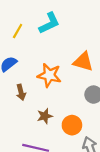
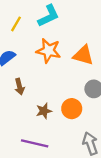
orange star: (49, 75) -> (49, 51), moved
orange circle: (72, 125) -> (72, 109), moved

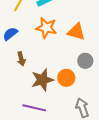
brown star: (44, 111) -> (42, 80), size x1.6

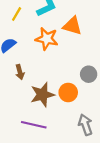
orange triangle: (76, 32) -> (72, 26), moved

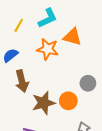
brown arrow: (20, 72) -> (22, 81), size x1.5

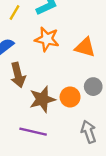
orange triangle: (72, 37) -> (85, 47), moved
gray circle: (88, 83) -> (93, 87), moved

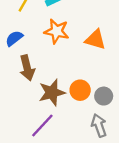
gray circle: (93, 87) -> (104, 96), moved
purple line: (33, 132) -> (42, 126), turned -60

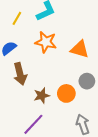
brown star: (52, 93) -> (42, 96), size x0.7
gray circle: (104, 96) -> (87, 81), moved

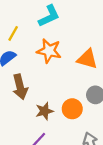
yellow line: (17, 18) -> (13, 33), moved

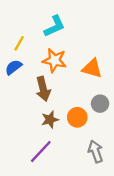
brown arrow: (20, 87) -> (43, 89), moved

